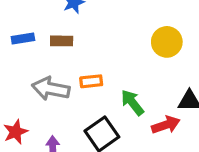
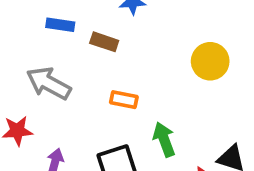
yellow circle: (167, 42) -> (210, 61), moved
gray arrow: (51, 89) -> (49, 83), moved

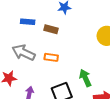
orange rectangle: (124, 100) -> (51, 57), moved

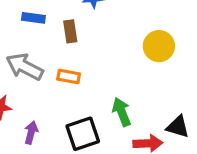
brown rectangle: (51, 29) -> (70, 31), turned 64

